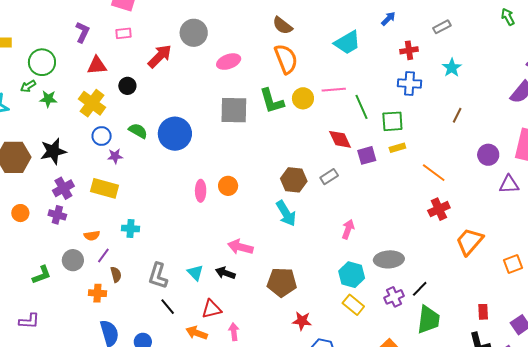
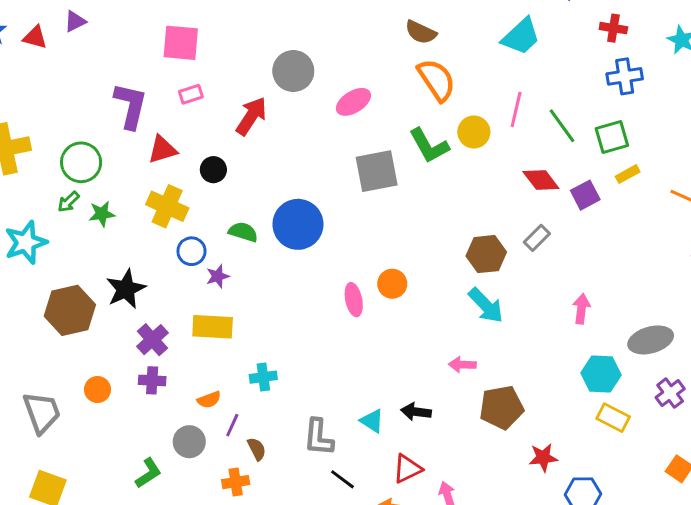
purple L-shape: (82, 32) -> (131, 106), size x1.5
red cross: (409, 50) -> (613, 28), turned 30
pink line: (334, 90) -> (516, 110), turned -60
pink arrow: (240, 247) -> (462, 365), moved, size x0.7

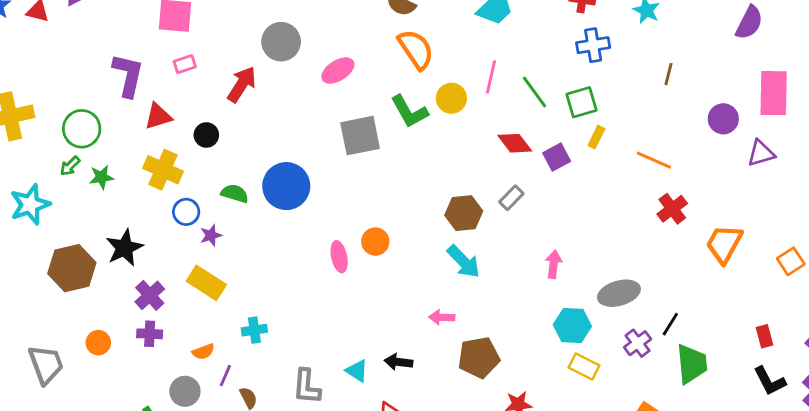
yellow rectangle: (628, 174) -> (596, 137), turned -35
yellow rectangle: (213, 327) -> (206, 283), turned 30

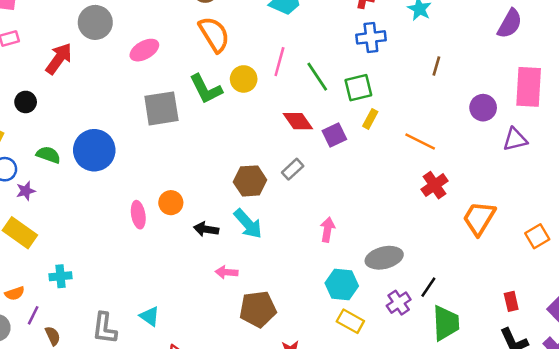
black arrow: (398, 362) -> (206, 229), moved

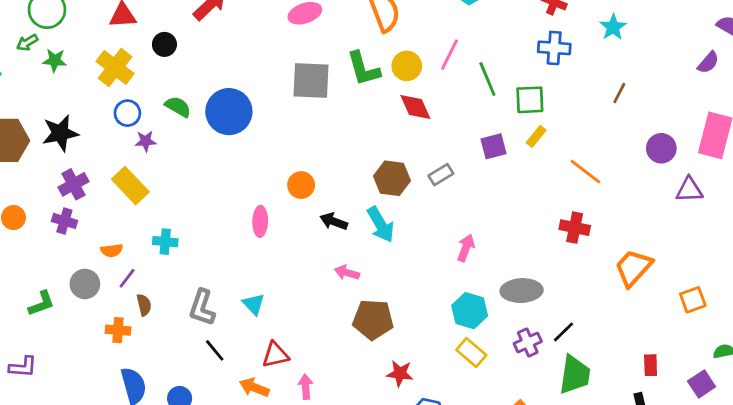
purple semicircle: (510, 24) -> (708, 62), size x0.7
red diamond: (298, 121) -> (415, 107), moved
red cross: (434, 185) -> (575, 228), moved, turned 35
pink ellipse: (138, 215) -> (260, 221), moved

